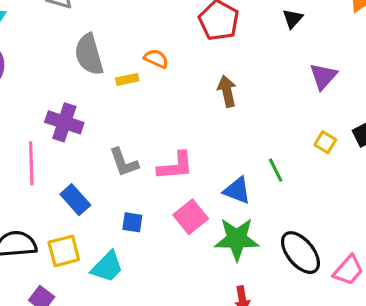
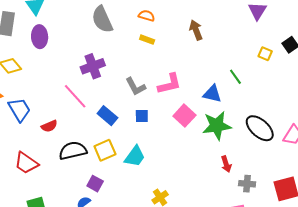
yellow rectangle: (127, 79) -> (147, 40), moved, turned 40
purple cross: (64, 122) -> (93, 66), turned -30
pink line: (31, 163) -> (75, 96), turned -32
blue square: (132, 222) -> (142, 116), moved

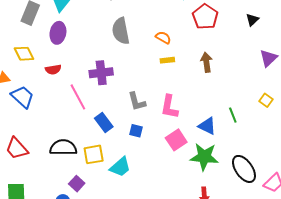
yellow rectangle: (147, 40) -> (167, 60), moved, turned -40
pink L-shape: (170, 84) -> (169, 107), turned 100
blue trapezoid: (19, 110) -> (22, 97), turned -30
red semicircle: (49, 126) -> (53, 70), moved

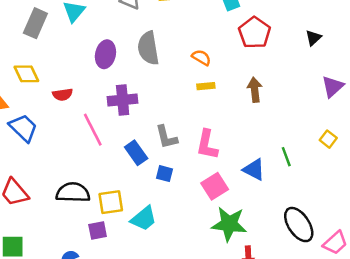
purple ellipse: (58, 33) -> (105, 54), moved
blue rectangle: (104, 123) -> (136, 153), moved
green star: (204, 157) -> (229, 224), moved
purple square: (77, 184) -> (98, 231), moved, turned 35

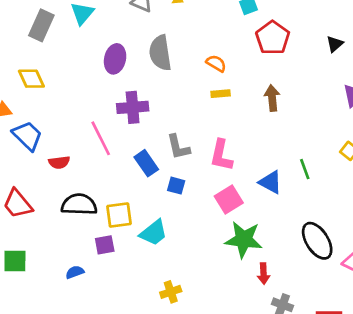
red semicircle: (63, 95) -> (59, 162), moved

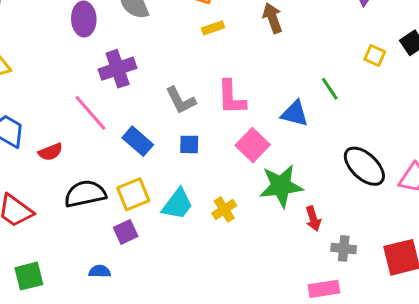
blue rectangle: (146, 163) -> (138, 141), moved
blue semicircle: (75, 272) -> (100, 271), turned 36
yellow cross: (171, 292) -> (224, 209), moved

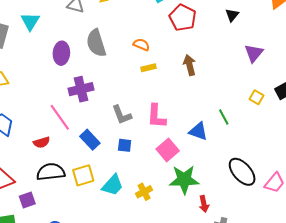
red semicircle: (51, 152) -> (42, 142), moved
purple square: (126, 232) -> (27, 200), moved

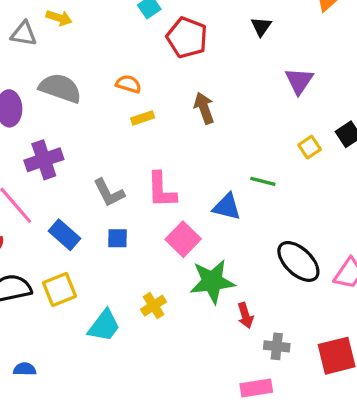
gray semicircle: (96, 43) -> (60, 88), turned 132
yellow square: (256, 97) -> (310, 147), turned 32
green line: (224, 117) -> (263, 181), turned -42
cyan trapezoid: (113, 185) -> (104, 326), moved

